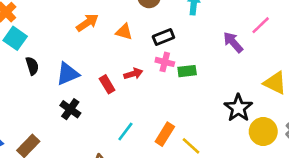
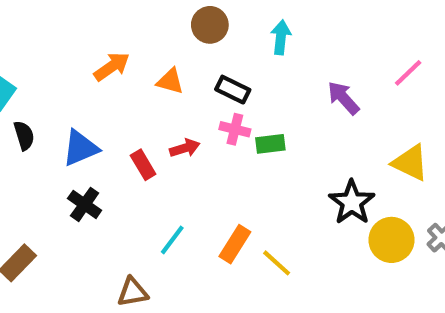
pink line: (261, 25) -> (408, 73), moved
black rectangle: (163, 37) -> (233, 90), turned 48

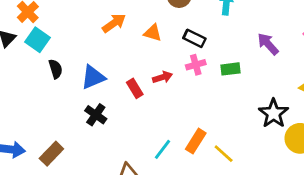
pink cross: (235, 129) -> (196, 65), turned -30
green rectangle: (270, 144) -> (231, 69), moved
cyan line: (172, 240) -> (162, 149), moved

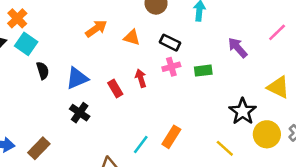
red arrow: (162, 77) -> (141, 78), turned -90
yellow line: (224, 154) -> (225, 148), moved

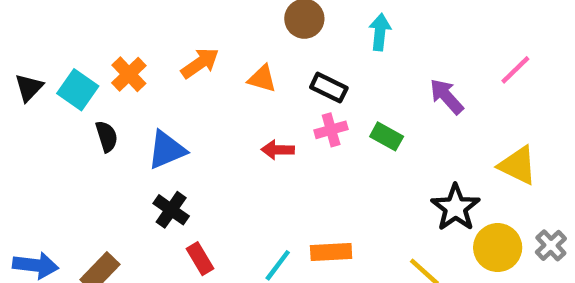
orange cross: (17, 18) -> (129, 74), moved
green rectangle: (203, 71) -> (387, 136), turned 36
red arrow: (141, 78) -> (278, 150), turned -72
red rectangle: (115, 88) -> (200, 259), moved
orange rectangle: (171, 137) -> (331, 252), turned 55

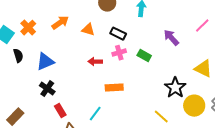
orange rectangle: (331, 252) -> (114, 88), moved

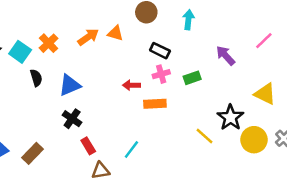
orange triangle: (88, 30) -> (115, 33), moved
green rectangle: (144, 56) -> (192, 78), turned -48
orange rectangle: (114, 88) -> (155, 104), moved
yellow line: (161, 117) -> (204, 136), moved

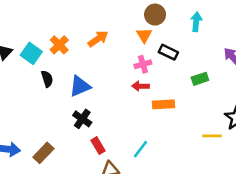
orange triangle: (115, 33) -> (144, 35), moved, turned 42
pink cross: (161, 74) -> (143, 64), moved
yellow line: (204, 136) -> (212, 136), turned -42

